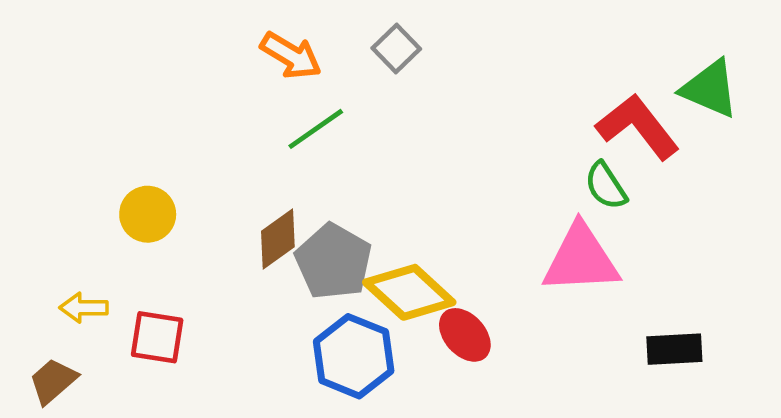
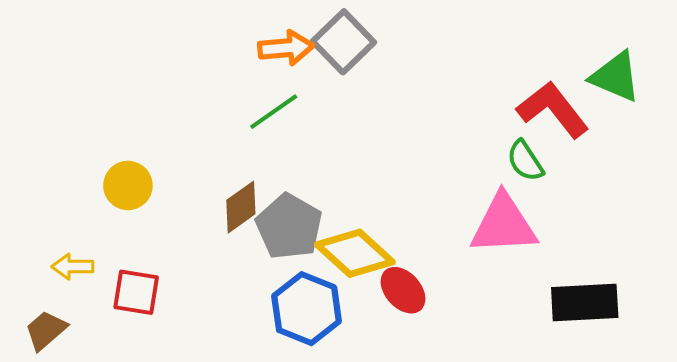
gray square: (396, 48) -> (343, 42), size x1.5
orange arrow: (291, 56) -> (286, 48), moved, turned -36
black rectangle: (674, 349) -> (585, 303), size x1.4

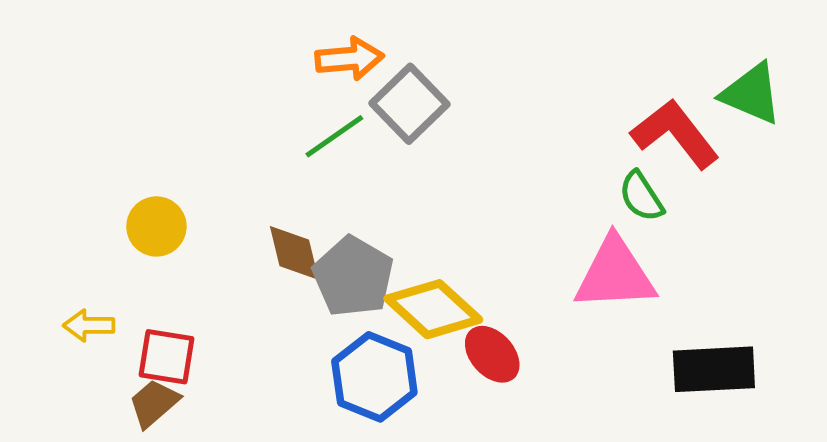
gray square: (343, 42) -> (410, 104), moved
brown diamond: (241, 207) -> (294, 253), turned -68
brown trapezoid: (46, 330) -> (154, 403), moved

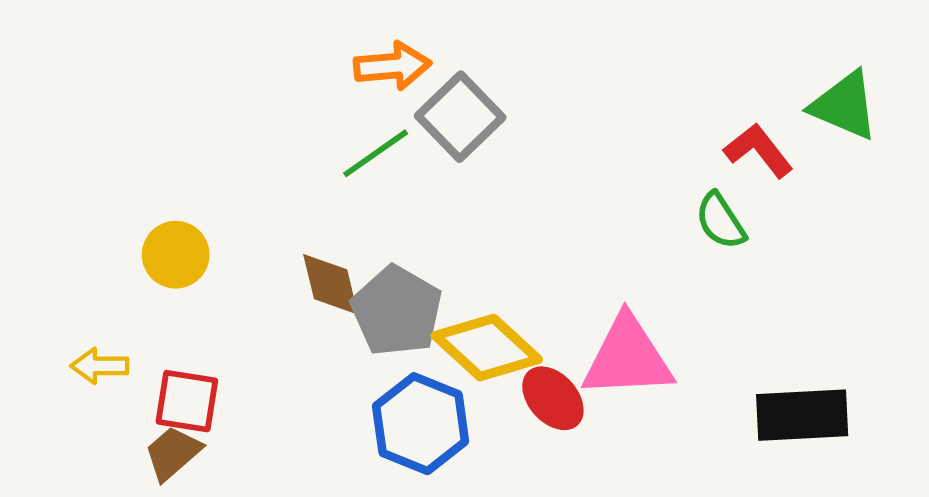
red L-shape: (675, 134) -> (758, 150), size x0.7
pink triangle: (615, 274) -> (628, 357), moved

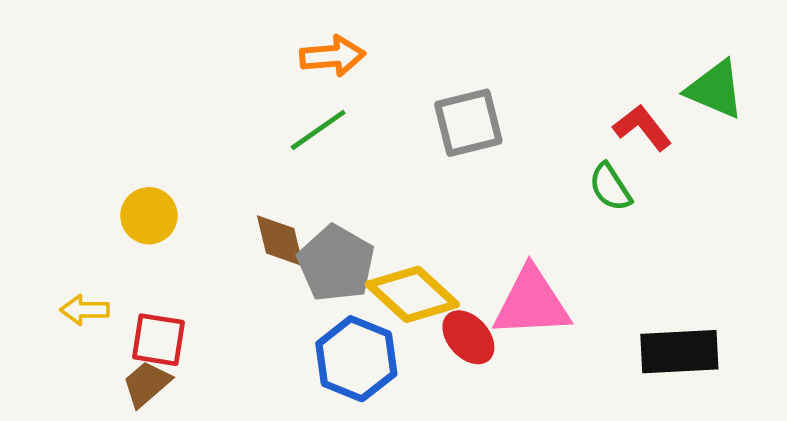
gray square: (460, 117) -> (468, 123), moved, turned 30

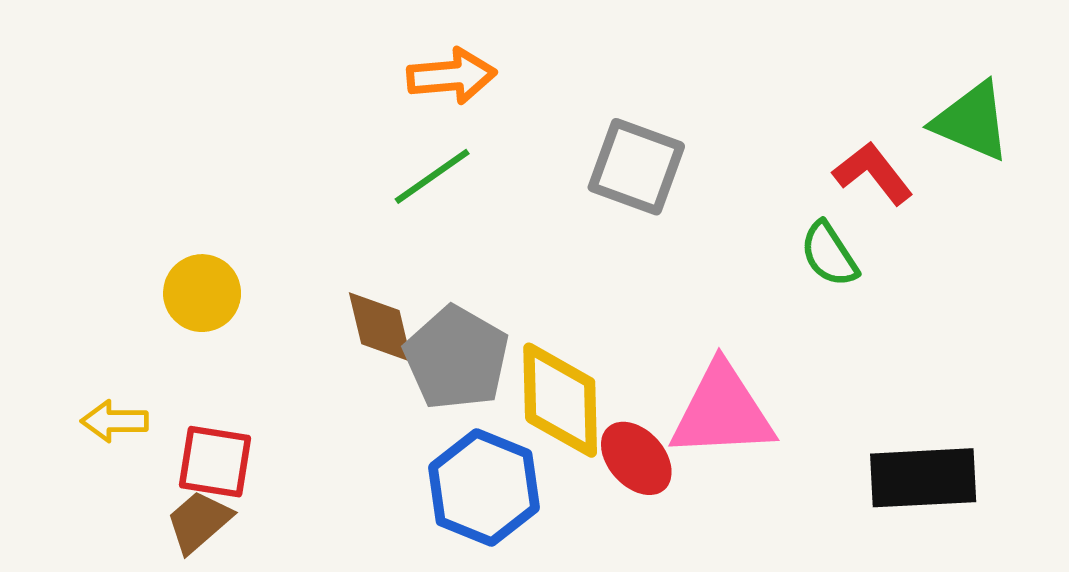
gray square: (468, 123) -> (636, 167), turned 34
yellow diamond: (412, 294) -> (560, 400), turned 46

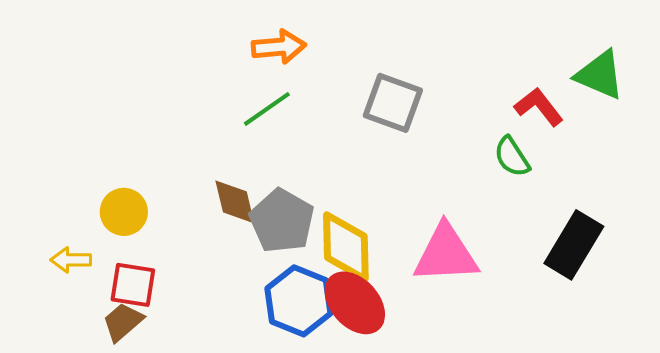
yellow circle: (202, 293) -> (124, 212), moved
red ellipse: (636, 458) -> (355, 303), moved, size x1.4
black rectangle: (923, 478) -> (574, 245), moved, turned -56

